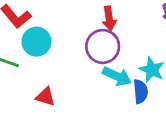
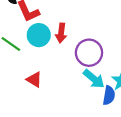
red arrow: (109, 18) -> (61, 33), moved

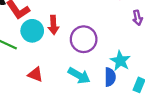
cyan arrow: (94, 79) -> (79, 76), moved

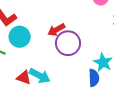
red arrow: (53, 25) -> (56, 30), moved, turned 66
cyan arrow: (79, 76) -> (40, 76), moved

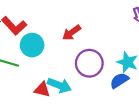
purple circle: (68, 43) -> (89, 63), moved
blue semicircle: (94, 78) -> (119, 81), turned -114

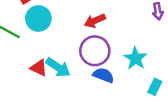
red arrow: (72, 33) -> (95, 21), moved
blue semicircle: (119, 81) -> (103, 75), moved, turned 42

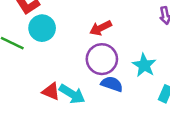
cyan arrow: (58, 67) -> (72, 94), moved
red triangle: (39, 68) -> (51, 92), moved

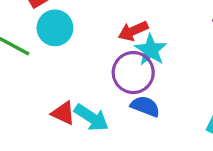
cyan star: (144, 65) -> (151, 50), moved

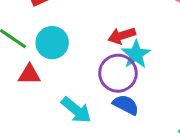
cyan circle: (55, 28) -> (52, 43), moved
red triangle: (63, 113) -> (29, 74), moved, turned -30

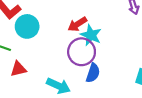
cyan circle: (52, 43) -> (27, 26), moved
blue semicircle: (126, 105) -> (93, 73), turned 96

